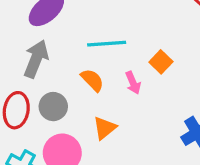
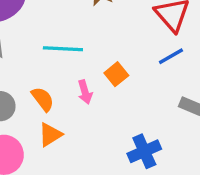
orange semicircle: (92, 80) -> (43, 99), moved

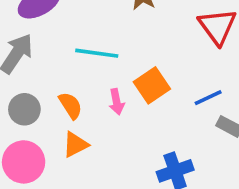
blue line: (171, 56) -> (208, 98), moved
orange square: (116, 74) -> (152, 85), size x1.4

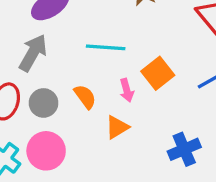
orange triangle: (75, 144) -> (117, 127), moved

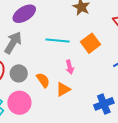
orange square: (158, 73) -> (90, 43), moved
orange semicircle: (85, 97) -> (43, 80), moved

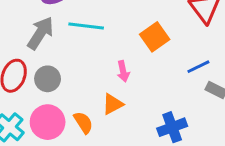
cyan line: (58, 41) -> (86, 26), moved
orange semicircle: (43, 80) -> (83, 123), moved

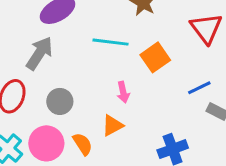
cyan line: (86, 26) -> (111, 42), moved
gray circle: (48, 79) -> (60, 101), moved

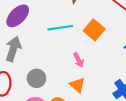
orange triangle: (112, 125) -> (77, 85), turned -35

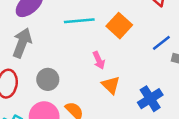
orange triangle: (77, 85) -> (111, 85), moved

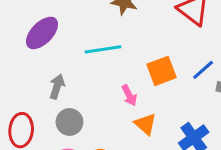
orange square: (119, 26) -> (161, 71), moved, turned 30
gray arrow: (22, 43) -> (57, 87), moved, size x0.7

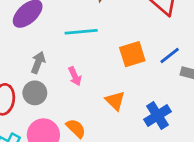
pink arrow: (129, 95) -> (75, 76), moved
gray circle: (69, 122) -> (35, 93), moved

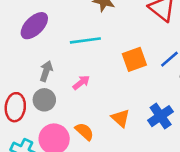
pink arrow: (75, 76) -> (81, 83), turned -102
orange triangle: (115, 101) -> (121, 118), moved

